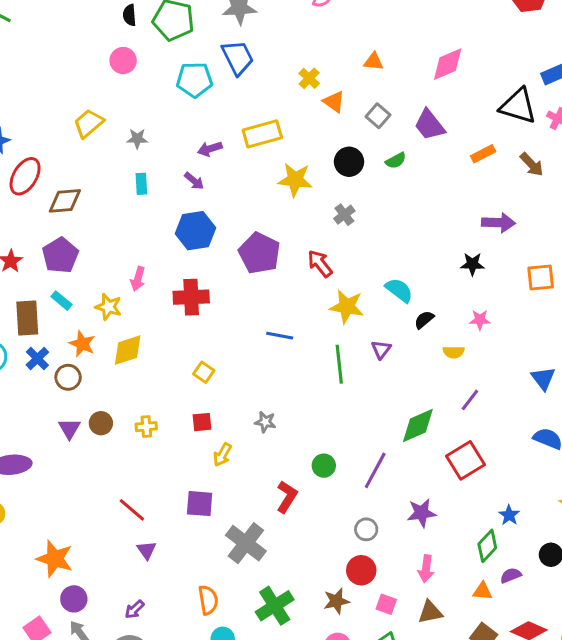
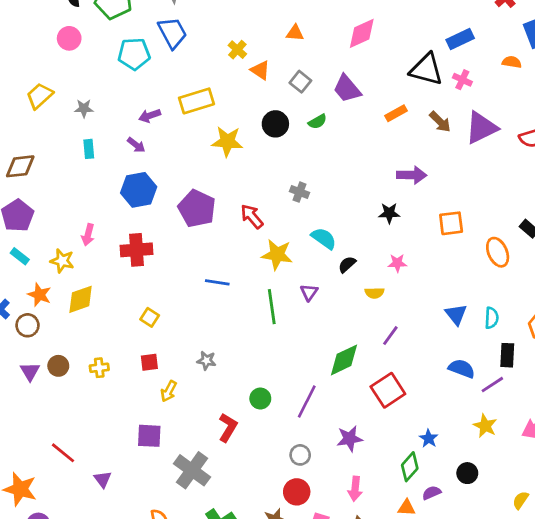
gray cross: (344, 215) -> (300, 192), moved, turned -30
red line: (132, 510) -> (63, 453), moved

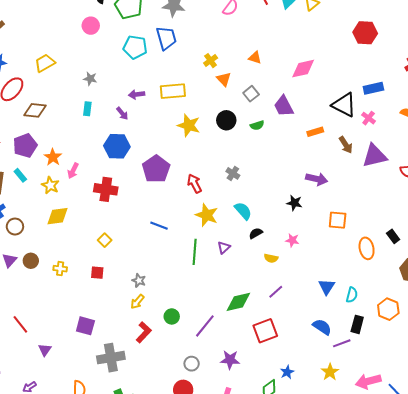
yellow trapezoid: (40, 96) -> (45, 63), moved
orange star: (39, 295) -> (53, 157), moved
yellow arrow: (169, 391) -> (137, 302), moved
gray cross: (192, 470) -> (111, 358), turned 32

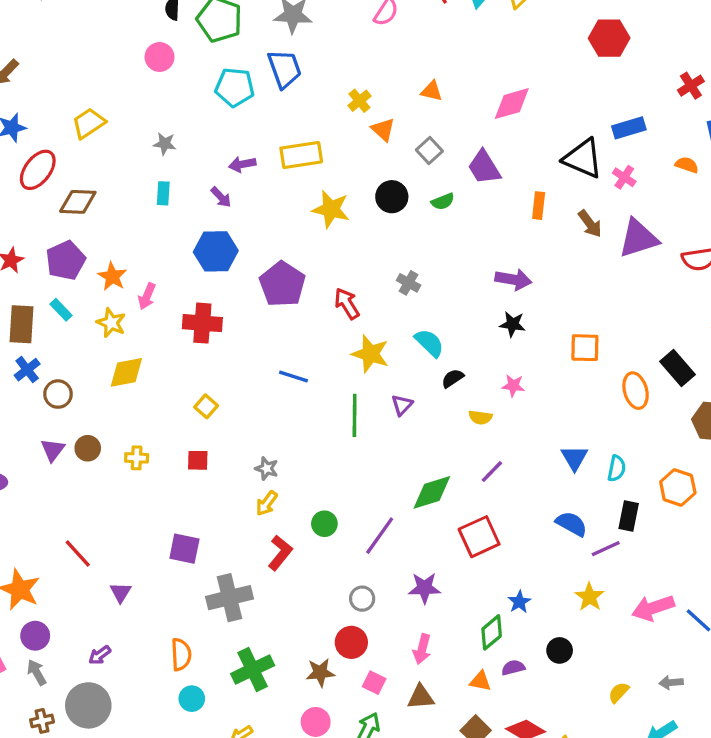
orange rectangle: (315, 132) -> (539, 206), turned -63
purple arrow: (317, 179) -> (513, 280), moved
black rectangle: (393, 236) -> (677, 368), size x1.5

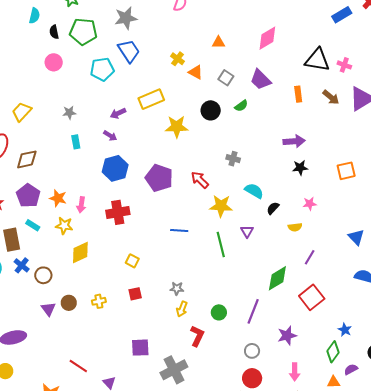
blue rectangle: (629, 128) -> (342, 15), moved

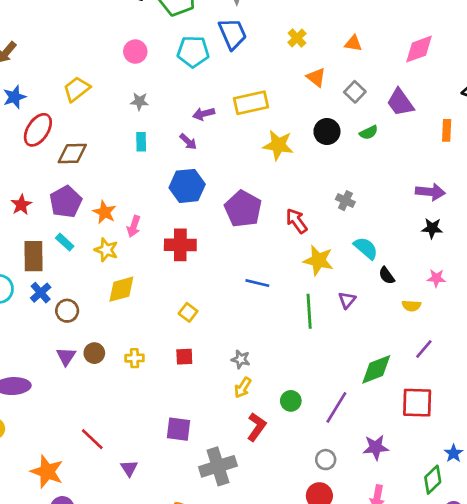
yellow cross: (177, 59) -> (297, 38), moved
pink circle: (54, 62) -> (135, 52), moved
black semicircle: (273, 208) -> (387, 276), turned -88
red square: (312, 297) -> (417, 403), turned 30

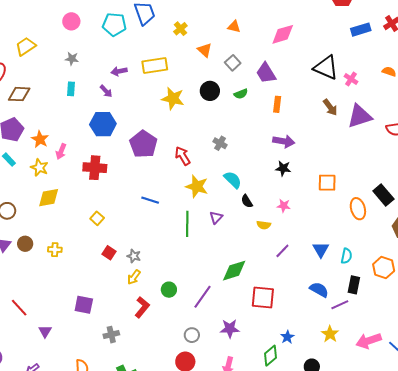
yellow cross: (297, 38) -> (180, 29), moved
orange rectangle: (447, 130) -> (277, 104), moved
purple line: (424, 349) -> (282, 251), moved
red square: (184, 357) -> (109, 253), moved, turned 32
gray cross: (218, 466) -> (111, 335), size x0.6

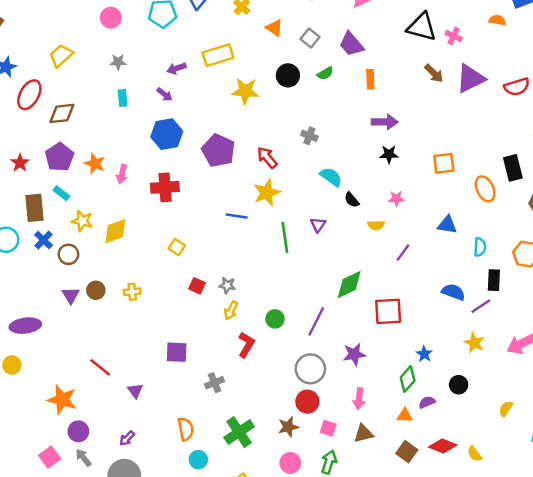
yellow star: (39, 167) -> (82, 221), moved
yellow star: (197, 186) -> (267, 193), moved, turned -30
black rectangle: (383, 195) -> (513, 168), turned 35
blue triangle: (321, 250) -> (447, 225), moved, turned -42
gray circle: (192, 335) -> (310, 369), size x1.6

